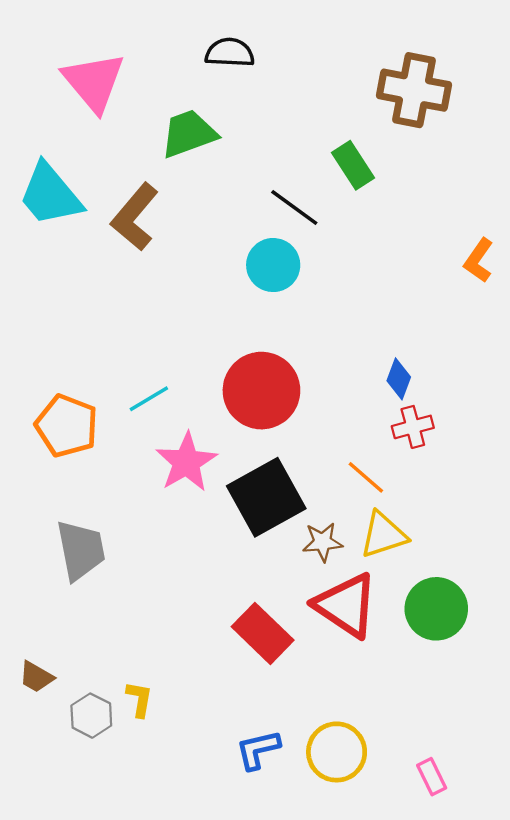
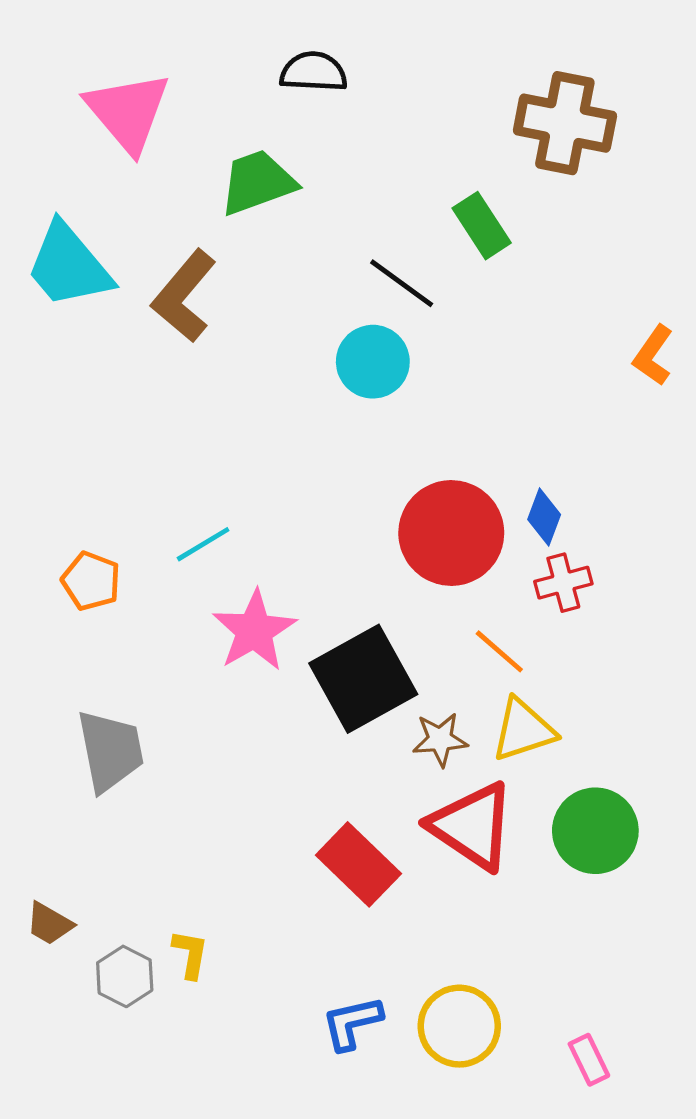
red circle: (261, 391) -> (451, 533), moved
orange pentagon: (67, 426) -> (91, 581), size x0.7

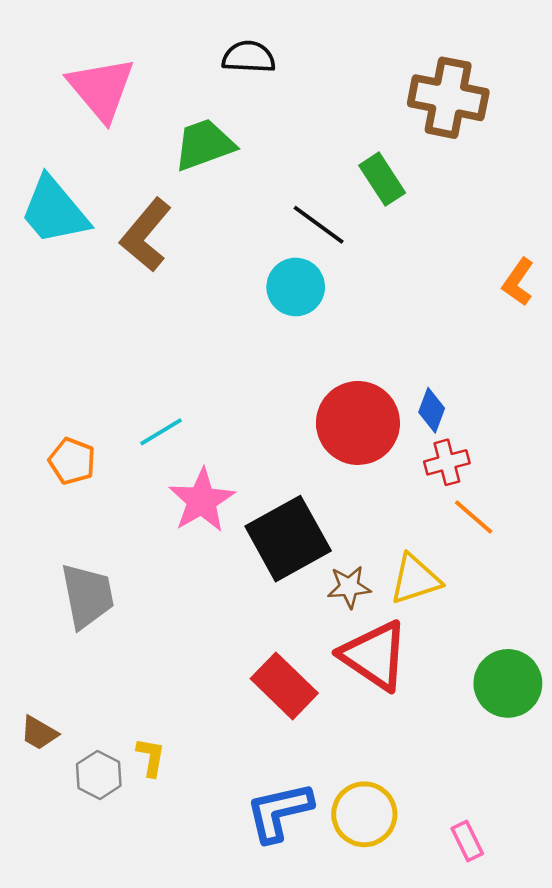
orange line: (499, 651) -> (474, 517), moved
green circle: (595, 831) -> (508, 683), moved
blue L-shape: (352, 1023) -> (279, 812), size x1.4

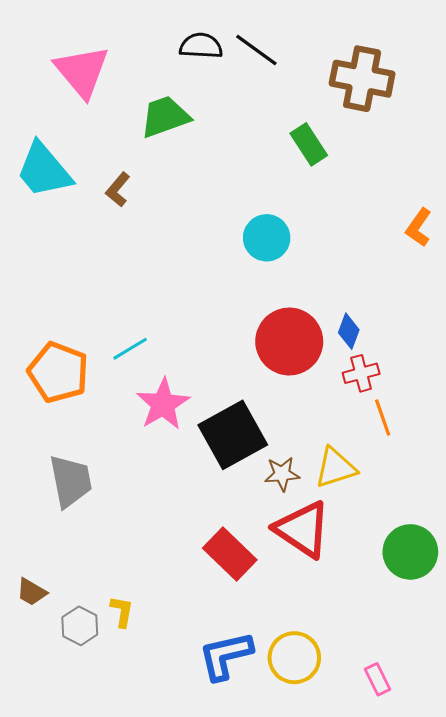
black line: (319, 225) -> (256, 50), moved
brown L-shape: (146, 235) -> (118, 190), size x0.6
cyan circle: (296, 287) -> (267, 238), moved
orange pentagon: (72, 461) -> (58, 372), size x1.6
orange line: (474, 517) -> (383, 417), turned 30

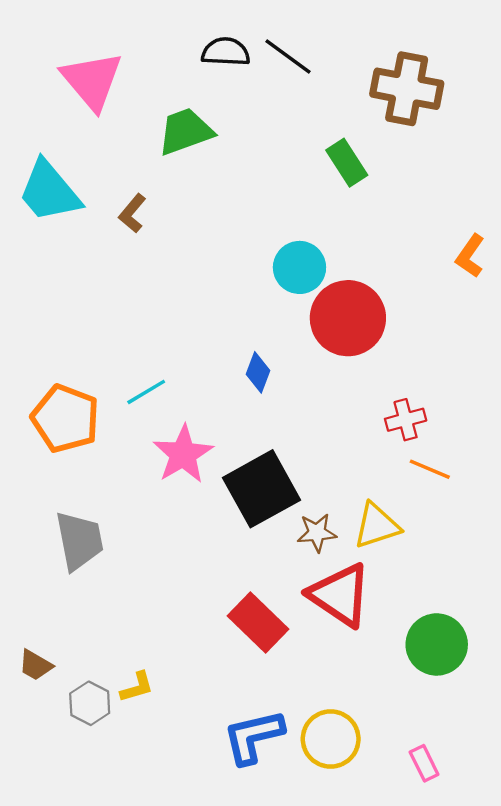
blue diamond: (349, 331) -> (258, 372), moved
red circle: (289, 341) -> (348, 318), moved
orange line: (383, 417) -> (430, 469), turned -48
green circle: (410, 552) -> (437, 644), moved
yellow L-shape: (122, 611) -> (137, 687), turned 64

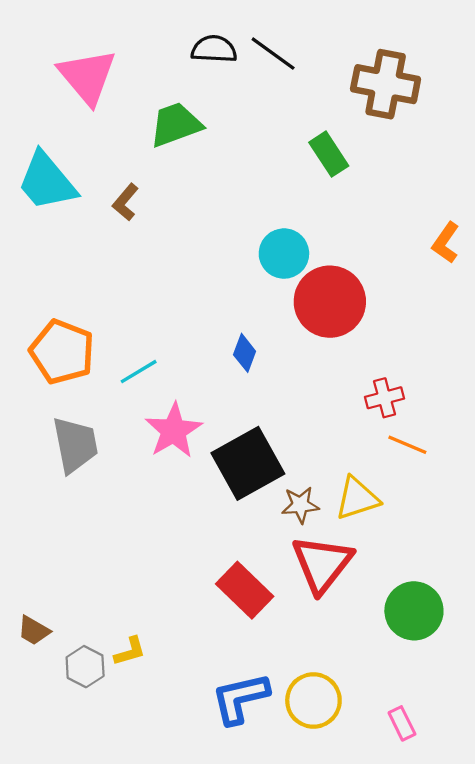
orange pentagon: (65, 418) -> (62, 352), moved
gray trapezoid: (79, 541) -> (75, 445), moved
red triangle: (340, 595) -> (322, 564), turned 34

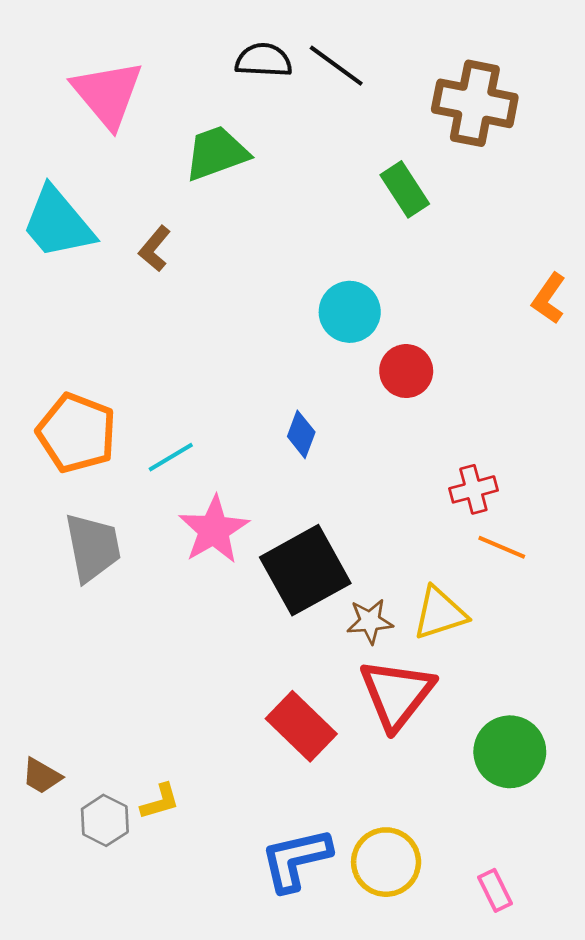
red circle: (330, 302) -> (406, 371), size x0.6

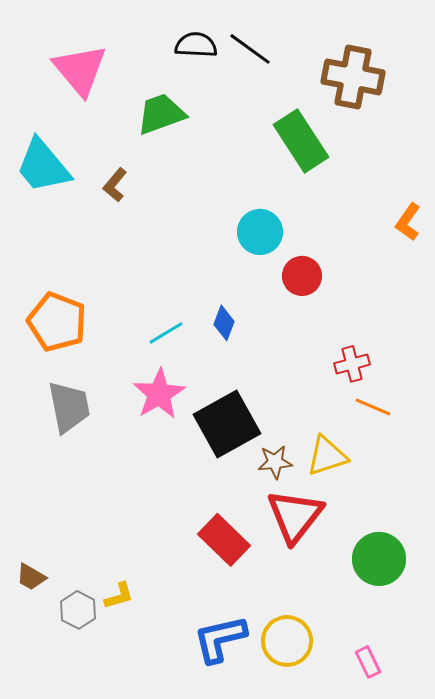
green rectangle: (405, 189) -> (301, 141), size x1.5
cyan line: (171, 457) -> (166, 333), moved

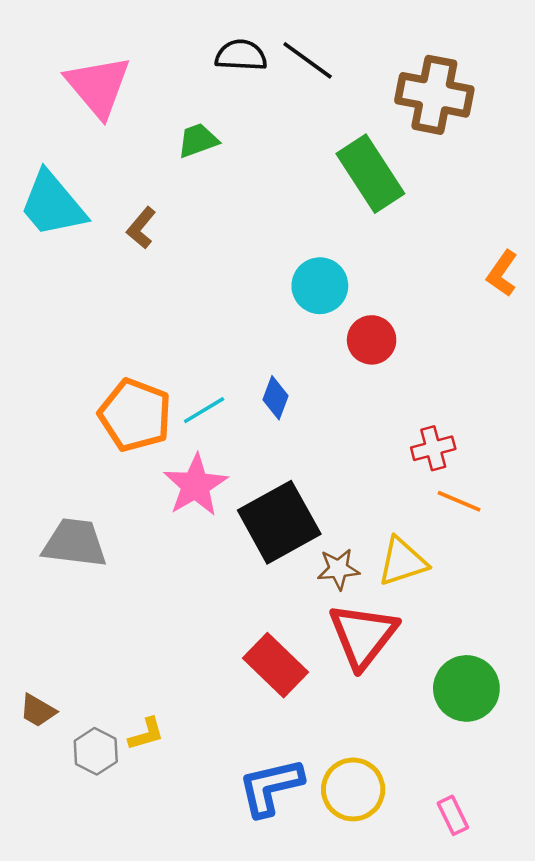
green trapezoid: (161, 114) -> (198, 140), size x0.7
orange pentagon: (57, 322) -> (135, 415), moved
gray trapezoid: (69, 407) -> (75, 543), moved, turned -72

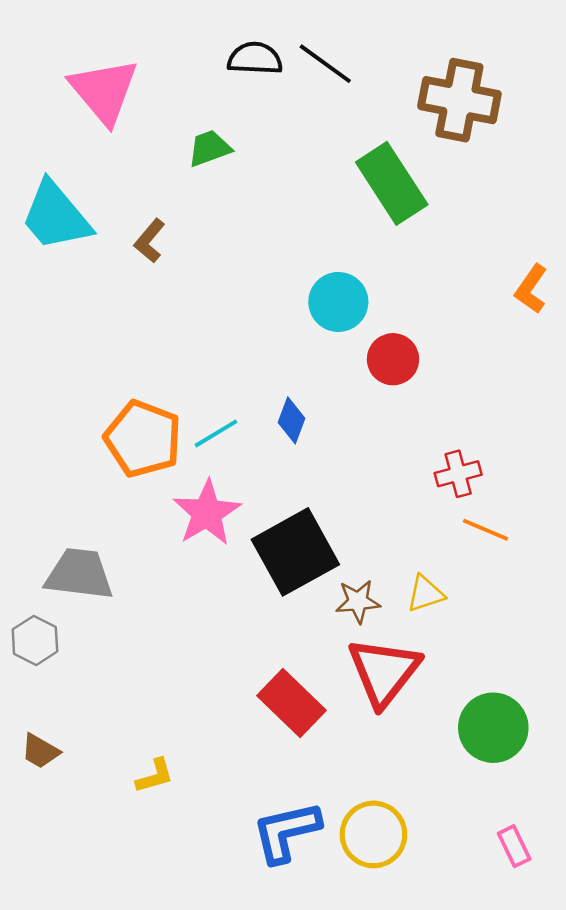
yellow triangle: (402, 562) -> (426, 594), size x0.7
gray hexagon: (96, 751) -> (35, 640), moved
pink rectangle: (453, 815) -> (514, 846), moved

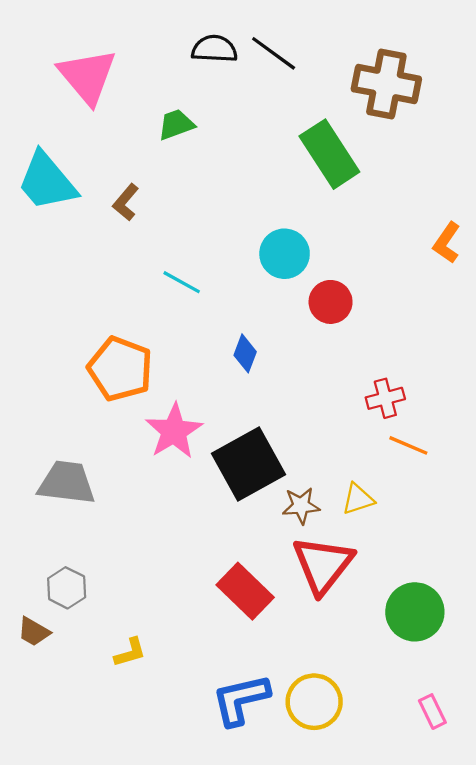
cyan line: (216, 433) -> (182, 282), moved, turned 60
gray hexagon: (35, 640) -> (67, 588), moved

